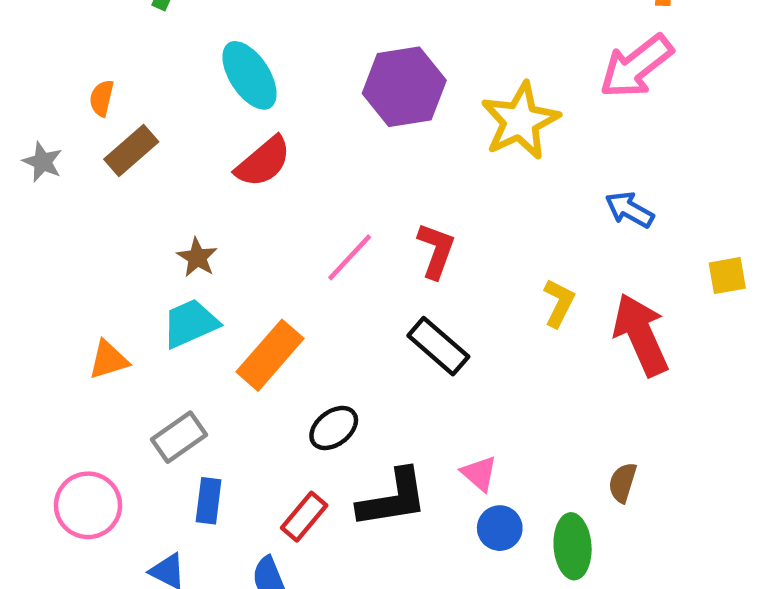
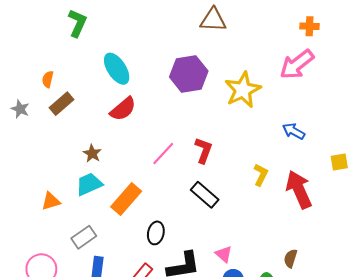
black ellipse: (334, 428) -> (156, 233), turned -40

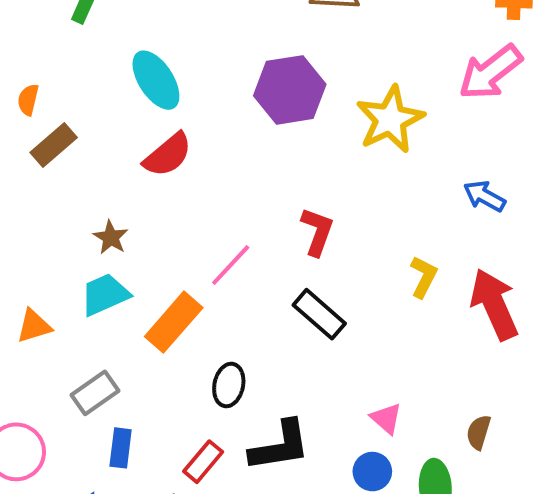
pink line: (163, 153) -> (231, 265), moved
pink triangle: (224, 254) -> (386, 418), moved

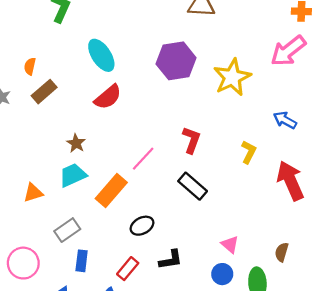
yellow L-shape: (424, 277) -> (249, 152), moved
black ellipse: (229, 385) -> (142, 226), turned 50
black L-shape: (280, 446) -> (171, 260), size x0.7

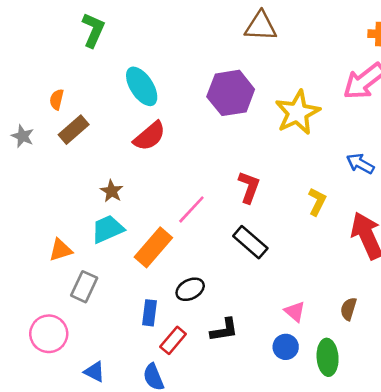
gray rectangle: (67, 230) -> (84, 287), moved, turned -30
brown semicircle: (282, 252) -> (348, 309), moved
blue rectangle: (82, 261) -> (150, 313), moved

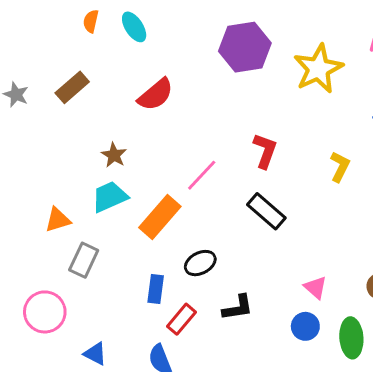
cyan ellipse: (142, 86) -> (134, 27), moved, size x0.7
orange semicircle: (57, 99) -> (91, 21), moved

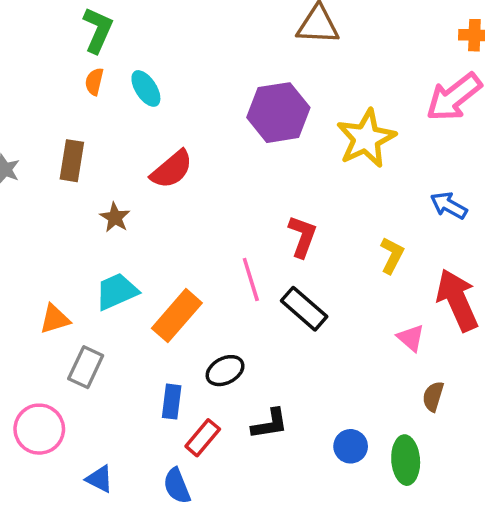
brown rectangle: (72, 87) -> (72, 161), turned -40
brown star: (114, 155) -> (115, 218), moved
pink line: (202, 175) -> (251, 279), moved, turned -60
pink triangle: (315, 287) -> (411, 338), moved

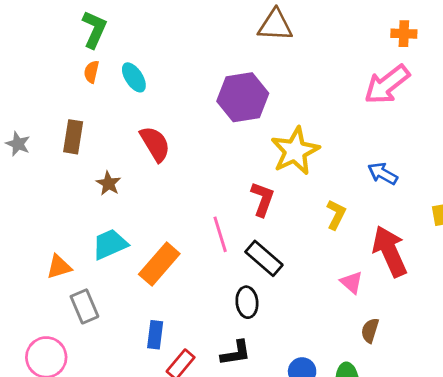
yellow star: (366, 138) -> (295, 151), moved
red semicircle: (172, 169) -> (155, 144), turned -81
gray rectangle: (86, 367) -> (84, 306), turned -48
black ellipse: (225, 371) -> (247, 302), moved, turned -68

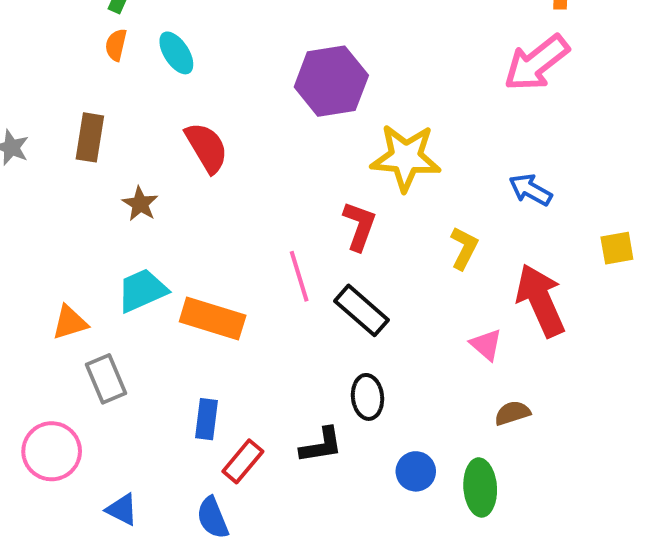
yellow star: (295, 151) -> (406, 158), turned 30
orange rectangle: (159, 264) -> (213, 318), turned 66
black ellipse: (247, 302) -> (367, 397), moved
brown semicircle: (370, 330) -> (512, 413), turned 55

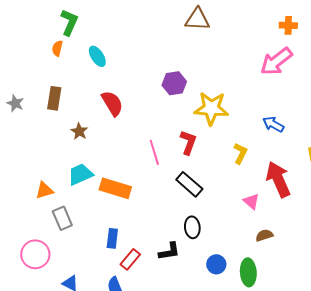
orange semicircle: (116, 45) -> (57, 48), moved
purple hexagon: (331, 81) -> (174, 83), moved, size x0.7
pink line: (299, 276) -> (154, 152), moved

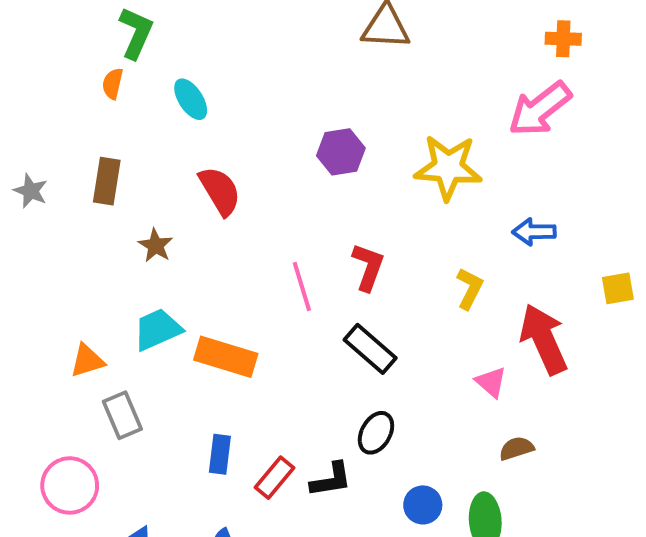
yellow star: (211, 108) -> (448, 167), moved
blue arrow: (273, 124) -> (534, 232), turned -30
black ellipse: (192, 227) -> (376, 433), turned 35
red rectangle: (130, 259) -> (275, 478), moved

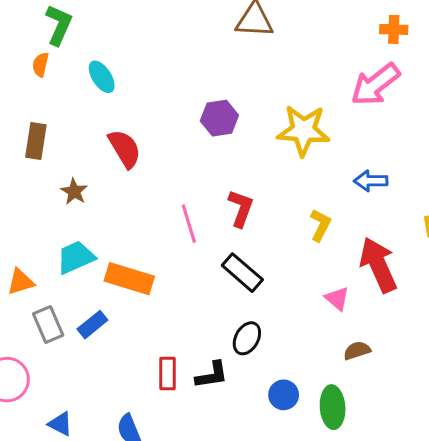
blue rectangle: (220, 454) -> (92, 325), moved, turned 44
red rectangle: (275, 478) -> (167, 373), turned -40

